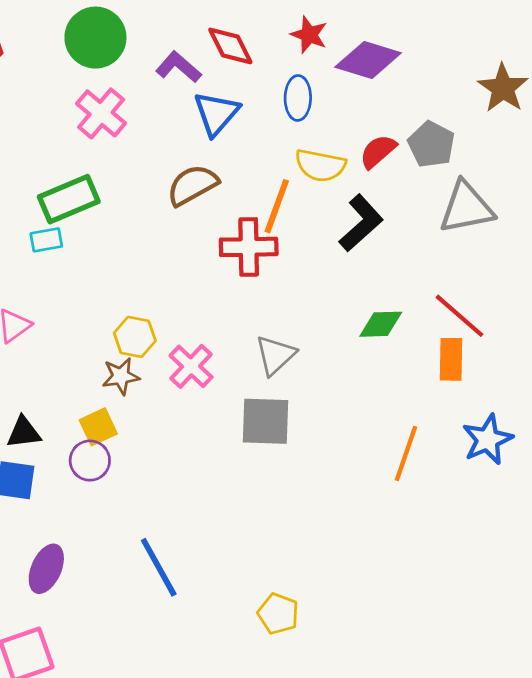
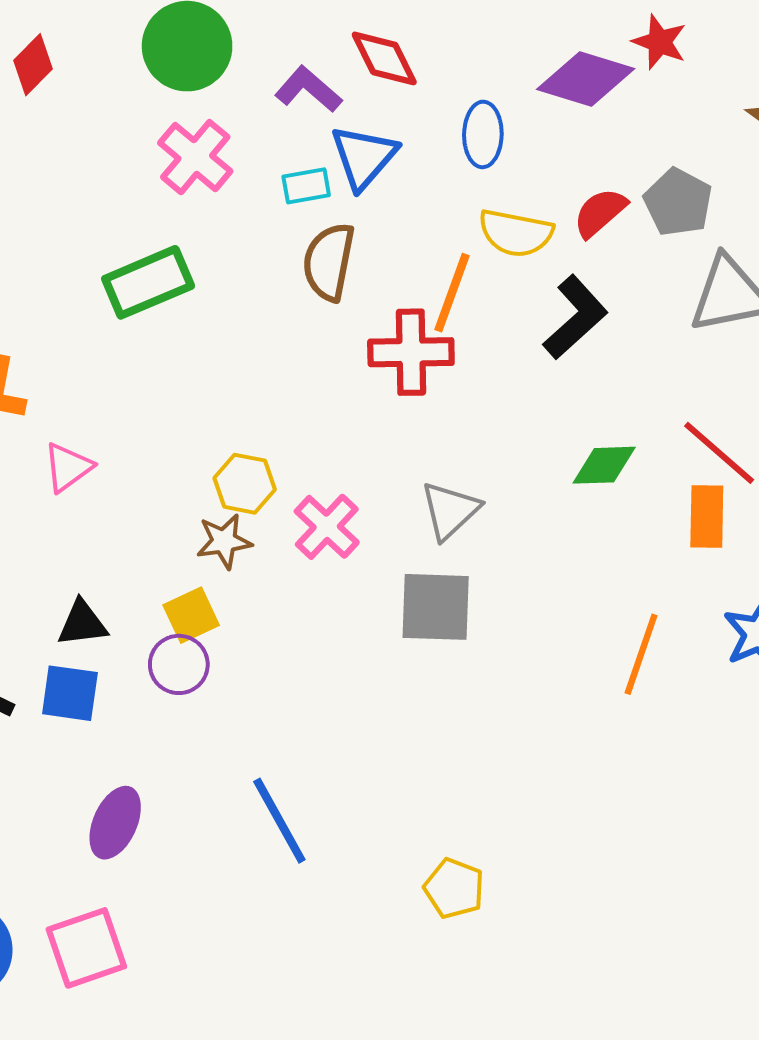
red star: (309, 35) -> (660, 42), moved
brown semicircle: (192, 185) -> (329, 262), turned -50
cyan rectangle: (46, 240) -> (306, 186), moved

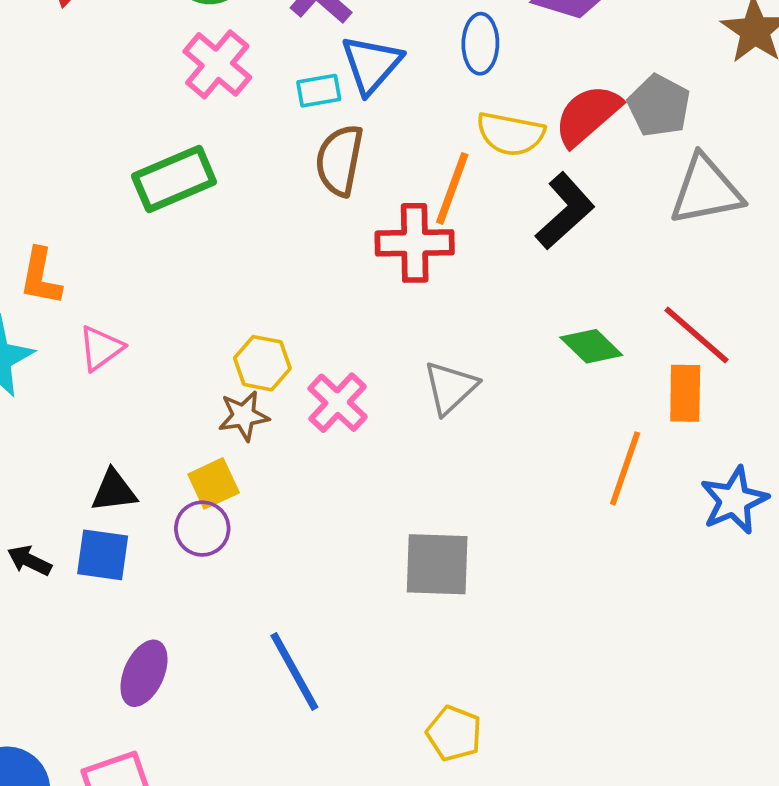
red semicircle: (600, 213) -> (588, 115), size x1.4
green diamond: (604, 465) -> (591, 346), turned 46
gray square: (436, 607) -> (437, 564), moved
orange line: (641, 654) -> (625, 468), moved

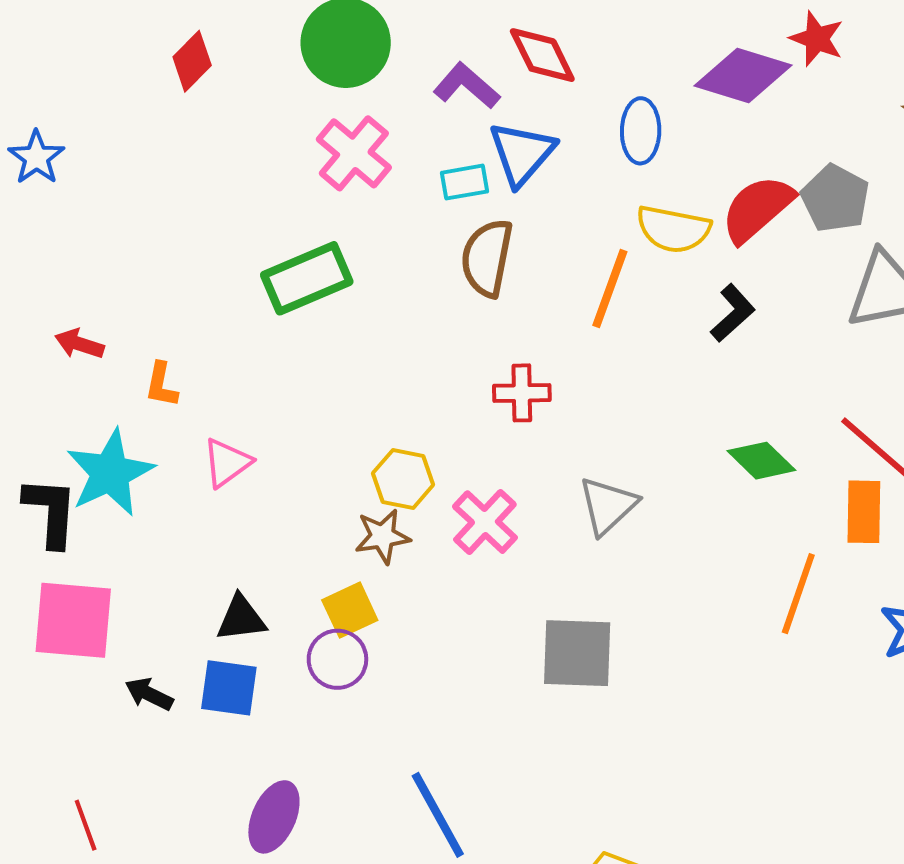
black L-shape: (565, 211) -> (733, 313), size x0.7
red cross: (415, 243) -> (522, 393), moved, size x0.7
orange L-shape: (41, 277) -> (161, 385), size x0.7
gray square: (437, 564) -> (577, 653), moved

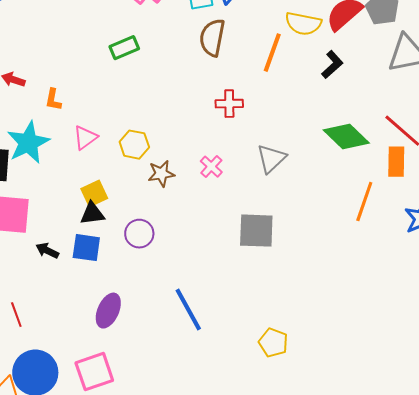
green rectangle: (307, 278) -> (124, 48), size x0.7
green diamond: (761, 461) -> (346, 137), size x1.4
yellow hexagon: (403, 479) -> (134, 145), moved
pink cross: (485, 522) -> (211, 167), size x0.7
yellow square: (350, 610) -> (94, 194), moved

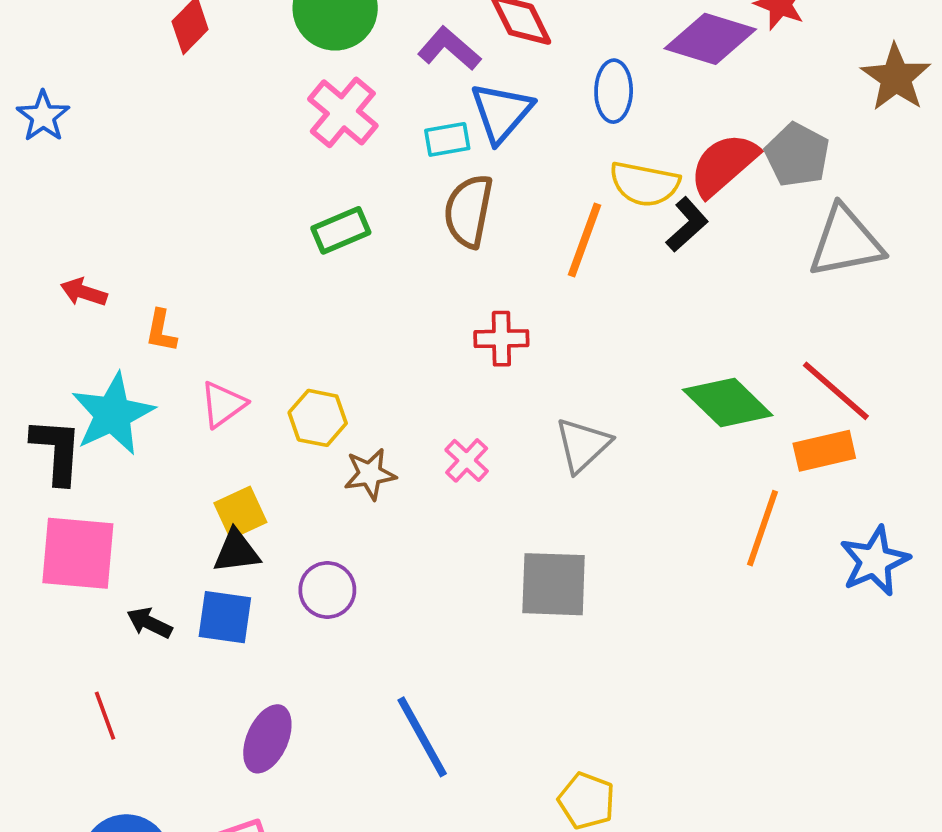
green rectangle: (124, 48) -> (341, 230), moved
black L-shape: (332, 65) -> (687, 225), moved
orange rectangle: (396, 162) -> (824, 451), turned 76
red line: (16, 315) -> (105, 716), moved

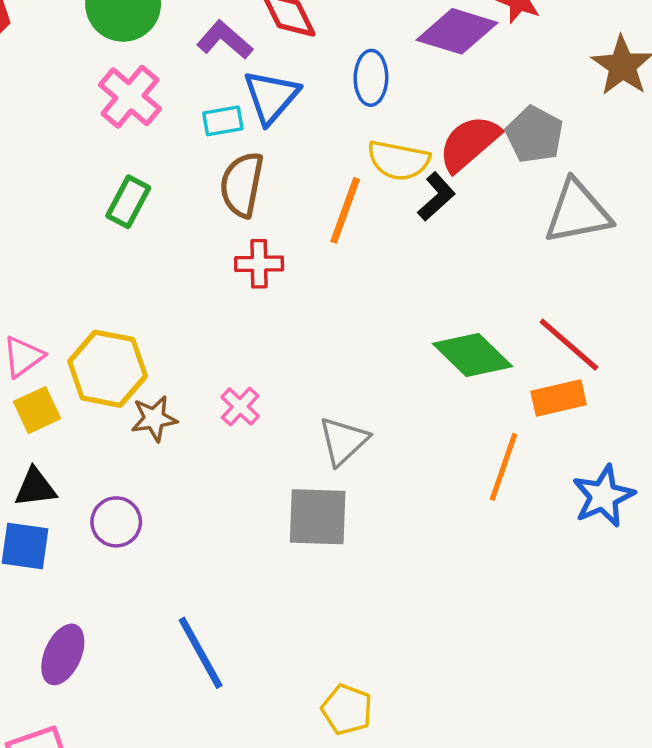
green rectangle: (341, 230) -> (128, 202), turned -39
red cross: (501, 339) -> (259, 264), moved
yellow hexagon: (318, 418) -> (108, 369), size x1.5
gray triangle: (583, 445) -> (343, 441), moved
yellow square: (240, 513) -> (37, 410), moved

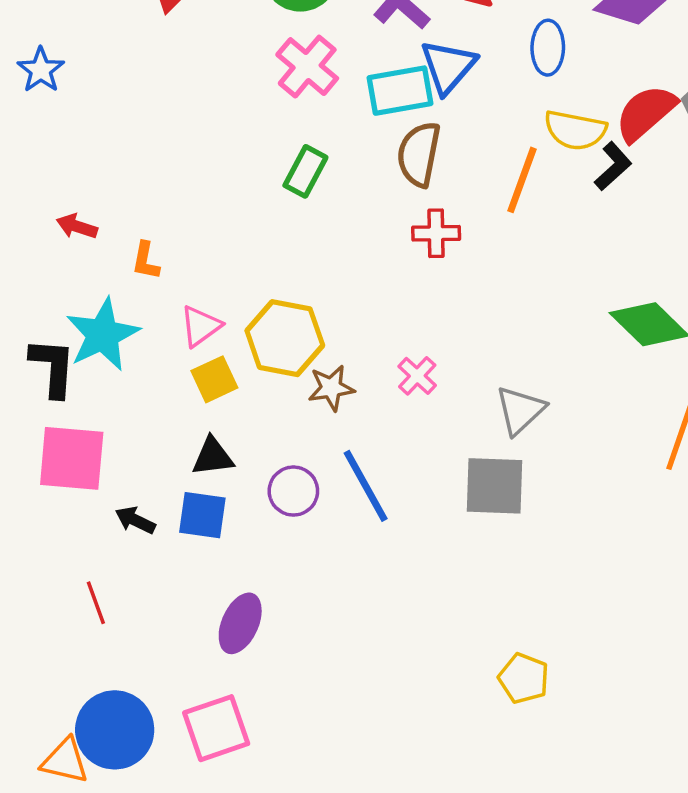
cyan rectangle: (223, 121) -> (400, 91), size x1.6
blue line: (201, 653) -> (366, 486), moved

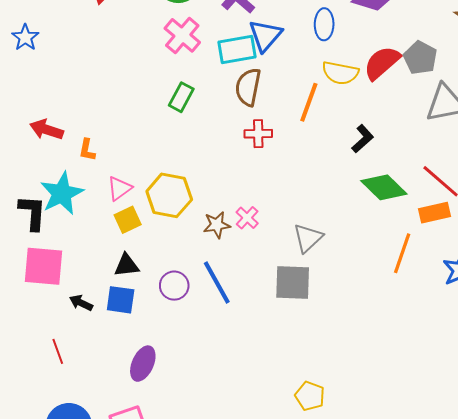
black L-shape: (613, 166) -> (363, 139), moved
red arrow: (77, 226) -> (47, 130), size x1.4
brown star: (331, 388) -> (217, 225), moved

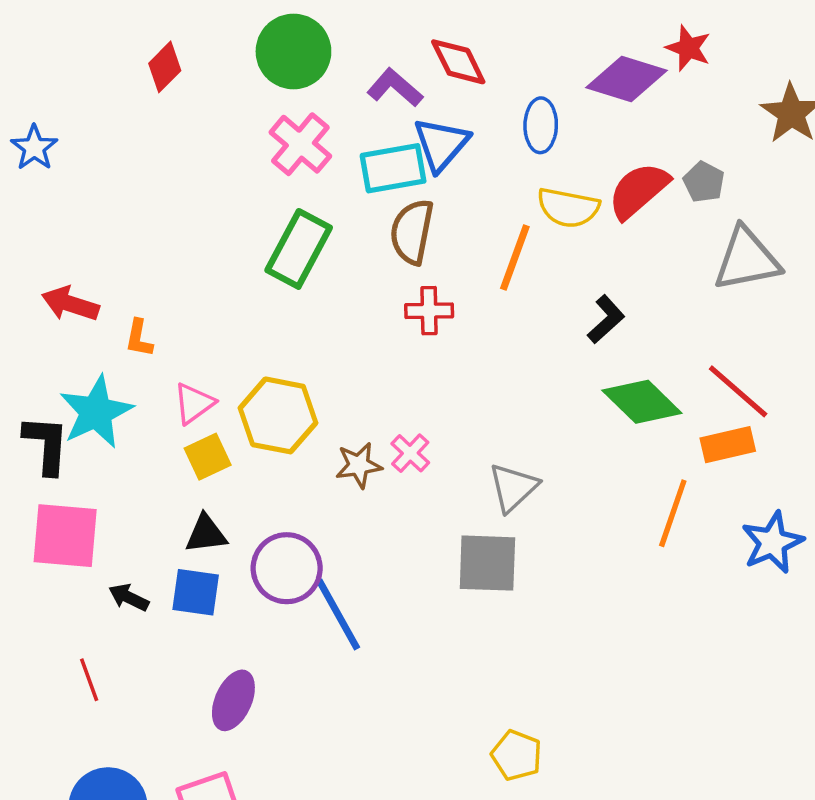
gray pentagon: (420, 58) -> (704, 182), size x0.7
green rectangle: (181, 97) -> (299, 249), size x1.5
blue line: (217, 283) -> (338, 615), moved
purple circle: (174, 286) -> (287, 568), size x1.4

